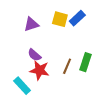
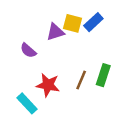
purple triangle: (31, 24) -> (55, 32), moved
purple semicircle: (34, 55) -> (28, 50), moved

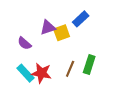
yellow square: (73, 23) -> (62, 33), moved, turned -35
cyan rectangle: (27, 103) -> (25, 73), moved

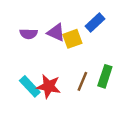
purple triangle: (48, 27) -> (56, 33), turned 42
purple semicircle: (24, 43) -> (29, 34), moved, turned -40

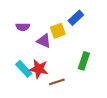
purple triangle: (56, 33) -> (44, 41), moved
brown line: (82, 81) -> (57, 82), moved, turned 49

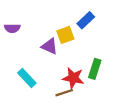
purple semicircle: (23, 27) -> (12, 28), moved
red star: (39, 69) -> (73, 78), moved

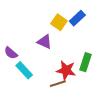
purple semicircle: (12, 28) -> (11, 53), moved, turned 40
yellow square: (65, 35) -> (59, 22), moved, turned -35

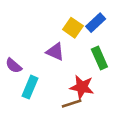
green rectangle: (86, 62) -> (99, 58), moved, turned -42
cyan rectangle: (24, 70) -> (30, 87), turned 66

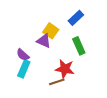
yellow square: (73, 28) -> (51, 31), moved
purple semicircle: (14, 66) -> (23, 55), moved

